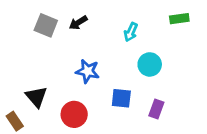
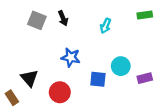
black arrow: (78, 23) -> (63, 18), turned -80
cyan circle: (150, 64) -> (121, 66), moved
purple rectangle: (156, 109) -> (145, 78), moved, turned 56

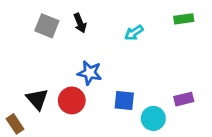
cyan arrow: (106, 26) -> (134, 33), turned 32
cyan circle: (121, 66) -> (153, 118), moved
red circle: (60, 92) -> (72, 100), moved

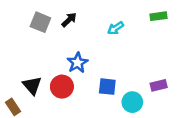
black arrow: (80, 23) -> (69, 20), turned -112
blue star: (90, 73) -> (77, 63), turned 30

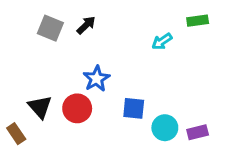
cyan arrow: (116, 28) -> (162, 41), moved
purple rectangle: (159, 85) -> (198, 132), moved

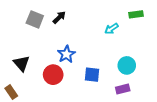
black triangle: (40, 107) -> (21, 63), moved
cyan circle: (165, 128) -> (127, 65), moved
purple rectangle: (198, 132) -> (123, 89), moved

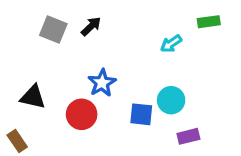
black triangle: (21, 63) -> (33, 97), turned -36
cyan circle: (127, 65) -> (171, 100), moved

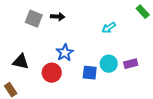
green rectangle: (209, 22) -> (143, 12), moved, turned 56
black arrow: (91, 26) -> (58, 17), turned 48
purple rectangle: (188, 136) -> (131, 64), moved

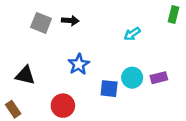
green rectangle: (143, 12) -> (173, 14), turned 56
red circle: (52, 73) -> (63, 106), moved

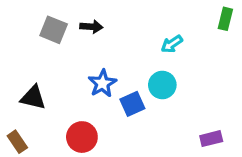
cyan circle: (132, 78) -> (162, 85), moved
purple rectangle: (159, 78) -> (211, 139), moved
blue square: (109, 89) -> (132, 104), moved, turned -30

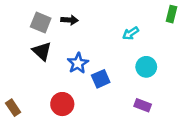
cyan circle: (162, 85) -> (146, 67), moved
black triangle: (33, 98) -> (42, 51), moved, turned 30
purple rectangle: (211, 139) -> (143, 105), moved, turned 35

